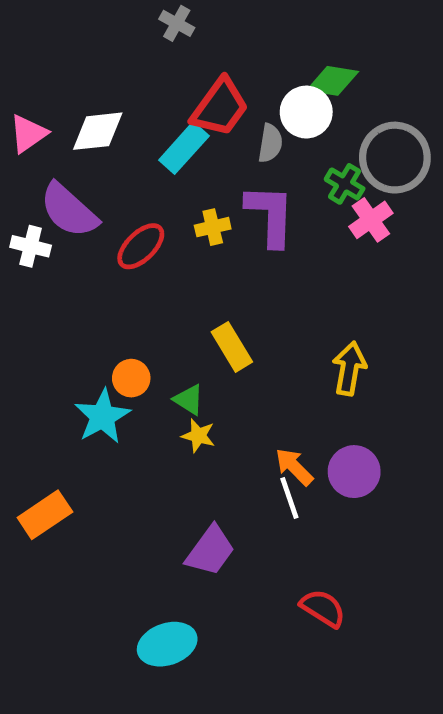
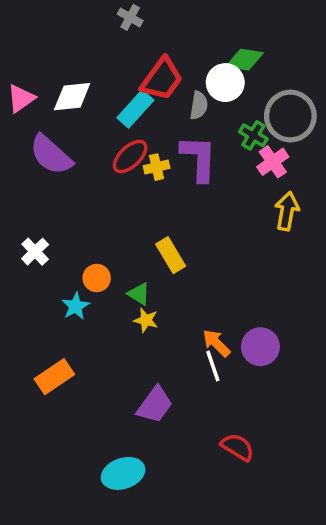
white cross: (31, 246) -> (35, 252), moved, turned 32
red ellipse: (141, 246) -> (130, 156), moved
yellow arrow: (349, 369) -> (287, 211), moved
cyan star: (102, 416) -> (76, 306), size x0.7
orange rectangle: (45, 515) -> (54, 377), moved

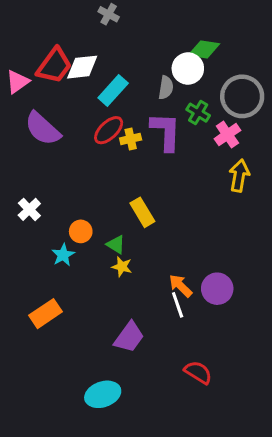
red trapezoid: (162, 79) -> (54, 66), moved
white diamond: (72, 97) -> (82, 67), moved
green cross: (253, 135) -> (198, 113), moved

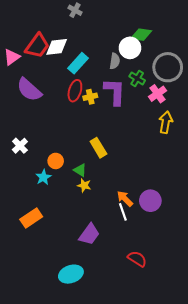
red ellipse: (109, 130) -> (75, 91), turned -30

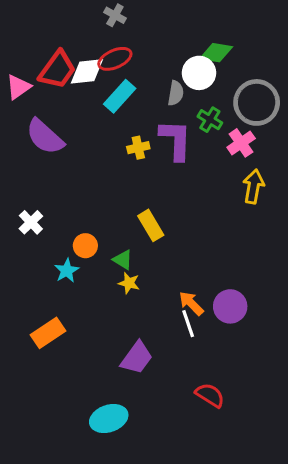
red ellipse: (75, 91) -> (115, 59), moved, turned 50

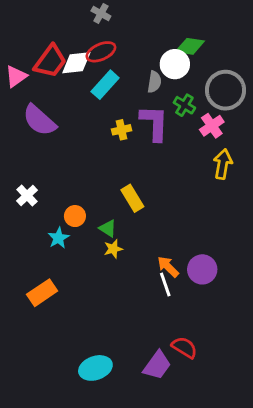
yellow star: (129, 283) -> (113, 249), turned -30
purple trapezoid: (137, 358) -> (157, 365), moved

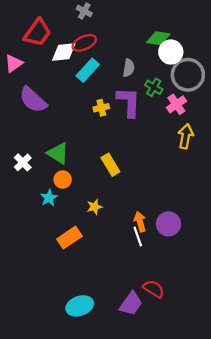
red trapezoid: (50, 61) -> (38, 33), moved
white circle: (175, 64) -> (171, 52), moved
green triangle: (108, 228) -> (58, 153), moved, size x1.5
orange arrow: (168, 267) -> (140, 222), turned 30
orange rectangle: (42, 293) -> (69, 238), moved

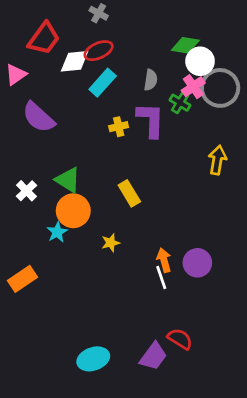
pink cross: (176, 104) -> (193, 87), moved
orange circle: (63, 180) -> (73, 211), size x1.6
orange rectangle: (69, 238) -> (23, 279), moved

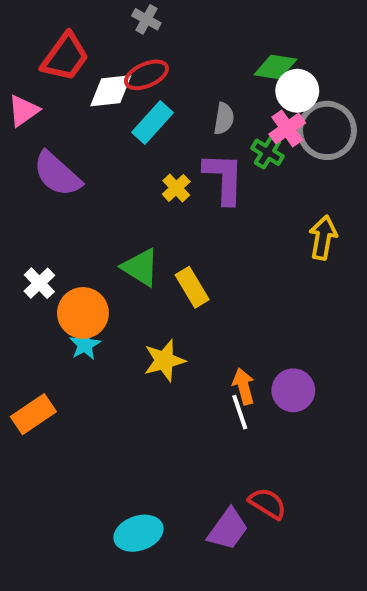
yellow cross: (119, 127) -> (176, 188), turned -30
green triangle: (68, 180) -> (141, 267), moved
orange circle: (73, 211) -> (83, 313), moved
yellow star: (111, 243) -> (164, 361), size x1.5

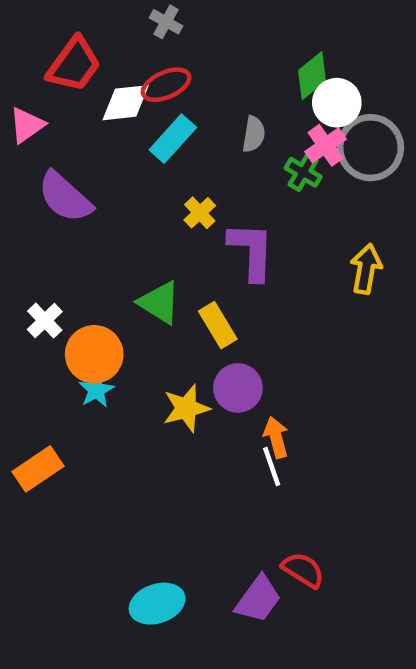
green diamond: (275, 67) -> (312, 76), turned -48
purple L-shape: (224, 178) -> (251, 251), moved
purple circle: (293, 390) -> (238, 388), moved

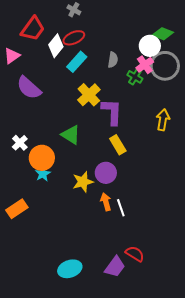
green diamond: (312, 76) -> (163, 34), moved, turned 60
white diamond: (126, 103) -> (56, 46), turned -45
yellow cross: (200, 213) -> (89, 95), size x1.6
yellow rectangle: (218, 325) -> (118, 145), moved
orange arrow: (276, 437) -> (106, 202), moved

